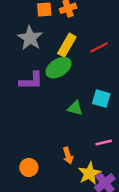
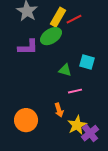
red line: (99, 48) -> (74, 19), moved
pink line: (104, 143) -> (75, 91), moved
orange circle: (29, 167) -> (26, 120), size x1.5

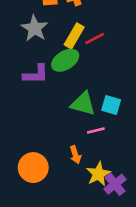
cyan square: (87, 62) -> (111, 105), moved
green triangle: (65, 70) -> (83, 104), size x1.5

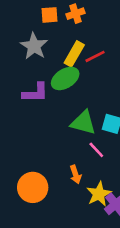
pink line: (96, 130) -> (96, 150), turned 60

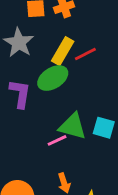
purple L-shape: (35, 93) -> (20, 94), turned -80
pink line: (96, 150) -> (57, 140), moved, turned -72

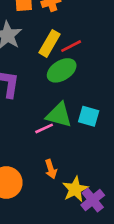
green ellipse: (53, 78) -> (62, 70), moved

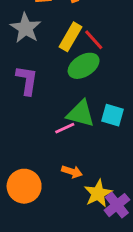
red line: (71, 46) -> (94, 40), turned 75
orange arrow: (51, 169) -> (72, 172), turned -54

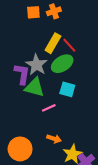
gray star: (26, 28) -> (36, 65), moved
green triangle: (81, 114) -> (34, 87), moved
cyan square: (113, 115) -> (67, 89), moved

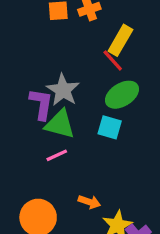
yellow rectangle: (53, 43) -> (120, 40), moved
green ellipse: (62, 64) -> (122, 95), moved
pink line: (49, 108) -> (57, 155), moved

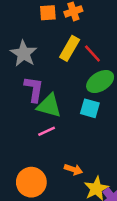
yellow rectangle: (120, 40) -> (70, 48), moved
gray star: (63, 90) -> (24, 54), moved

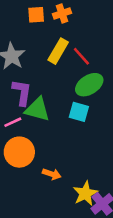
pink line: (47, 131) -> (13, 122), moved
orange arrow: (73, 169) -> (52, 174), moved
orange circle: (31, 182) -> (19, 152), moved

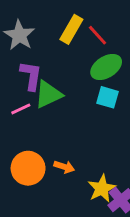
green triangle: (37, 109) -> (48, 94), turned -40
cyan square: (79, 112) -> (108, 97), moved
orange circle: (19, 152) -> (28, 168), moved

